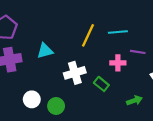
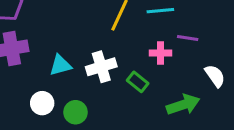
cyan triangle: (45, 51) -> (60, 65), moved
green arrow: (134, 100) -> (183, 105), size x1.5

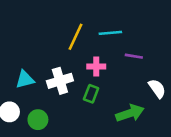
pink cross: (160, 53) -> (96, 67), moved
green rectangle: (138, 82) -> (91, 94), turned 72

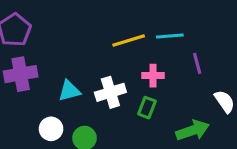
yellow line: (75, 37) -> (129, 41), turned 48
purple line: (134, 56) -> (197, 63), turned 66

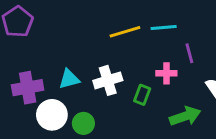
purple cross: (21, 74) -> (28, 88), moved
pink cross: (153, 76) -> (166, 73), moved
white circle: (51, 129) -> (52, 115), size x1.4

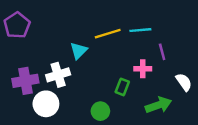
cyan triangle: (69, 79) -> (79, 51), moved, turned -30
white cross: (108, 80) -> (58, 75), moved
green circle: (83, 123) -> (100, 111), moved

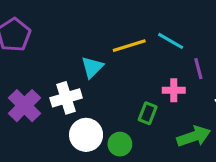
cyan line: (140, 30) -> (171, 41), turned 35
purple cross: (25, 81) -> (24, 106), turned -35
white circle: (46, 104) -> (86, 135), moved

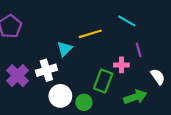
cyan line: (171, 41) -> (127, 21), moved
green rectangle: (148, 113) -> (103, 81), size x1.5

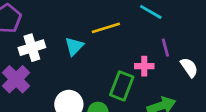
white cross: (46, 70) -> (32, 48), moved
white semicircle: (158, 77) -> (189, 67), moved

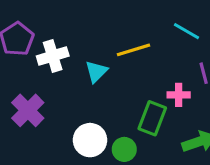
white cross: (32, 48) -> (53, 56), moved

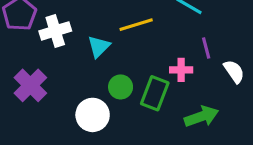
green circle: (124, 149) -> (121, 87), moved

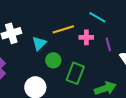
pink cross: (181, 70) -> (86, 37), moved
green circle: (121, 87) -> (53, 60), moved

